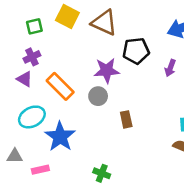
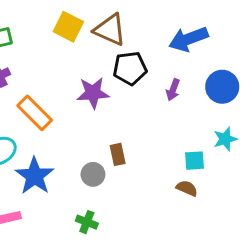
yellow square: (67, 17) -> (68, 27), moved
brown triangle: (104, 23) -> (110, 30), moved
gray circle: (98, 96) -> (93, 174), moved

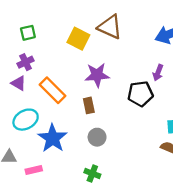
yellow square: (68, 27) -> (78, 39), moved
black pentagon: (130, 68) -> (140, 94), moved
brown rectangle: (118, 154) -> (89, 105), moved

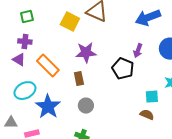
purple cross: (26, 62) -> (25, 42), turned 32
black pentagon: (140, 94) -> (123, 69), turned 30

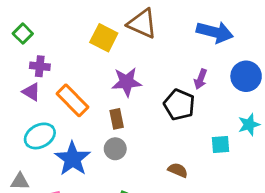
green square: (27, 17) -> (23, 34), moved, turned -32
blue arrow: (148, 18) -> (215, 32), turned -145
gray circle: (86, 106) -> (115, 149), moved
brown semicircle: (147, 115) -> (178, 170), moved

